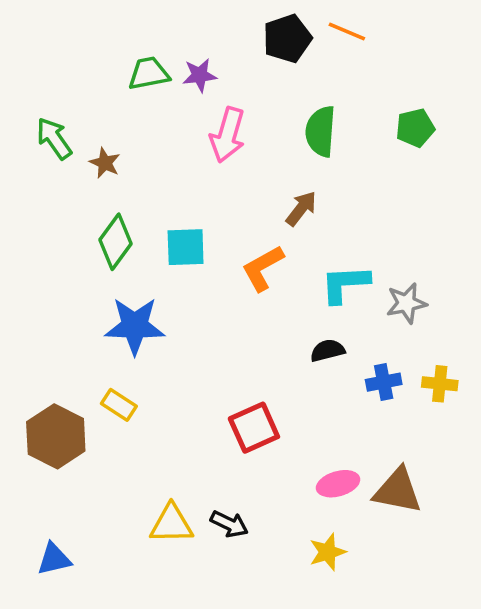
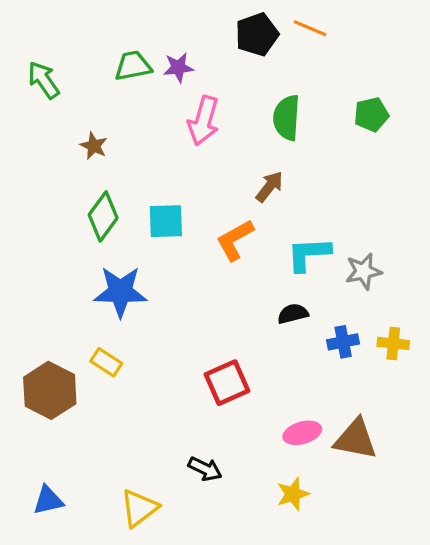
green arrow: (54, 138) -> (44, 80), moved
yellow triangle: (172, 524) -> (139, 508), moved, turned -36

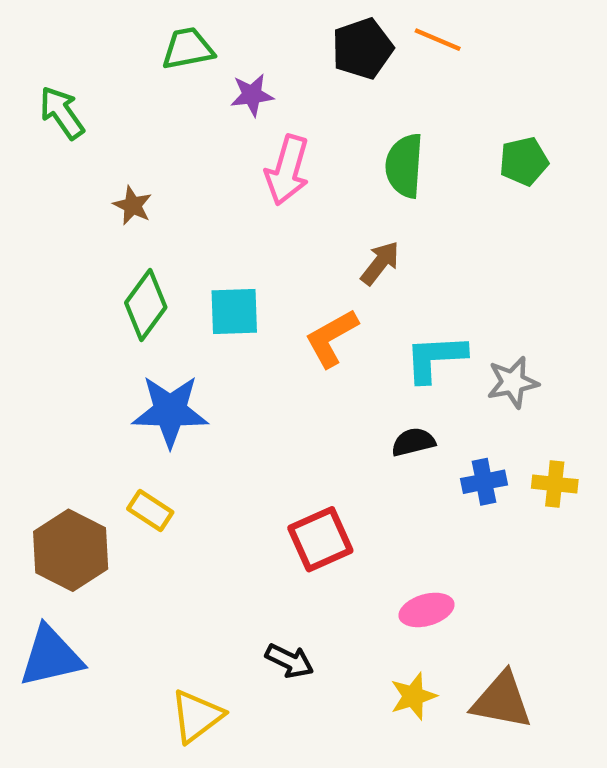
green trapezoid: (133, 66) -> (188, 49), moved
brown triangle: (356, 439) -> (502, 701), moved
blue triangle: (48, 500) -> (51, 656), moved, size x1.5

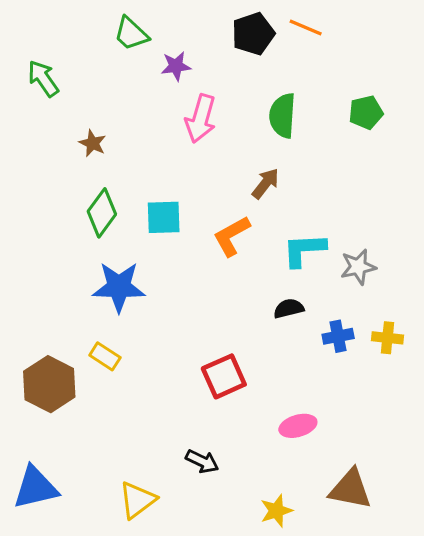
green trapezoid: (188, 49) -> (131, 34), turned -126
blue triangle: (51, 656) -> (35, 488), moved
yellow star: (413, 696) -> (276, 511), moved

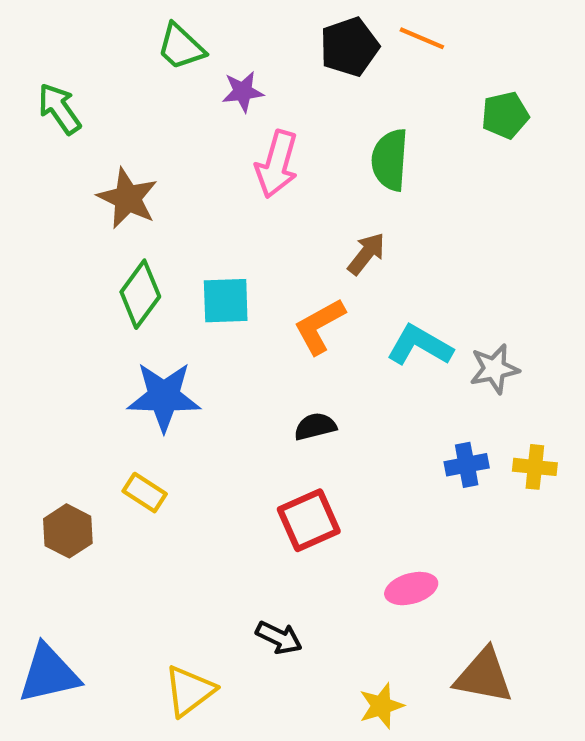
green pentagon: (366, 112) -> (505, 115), moved
brown star: (93, 143) -> (128, 198), size x1.6
cyan L-shape: (304, 250) -> (420, 345), turned 33
black semicircle: (289, 308) -> (315, 426), moved
brown hexagon: (49, 384) -> (68, 531), size x0.7

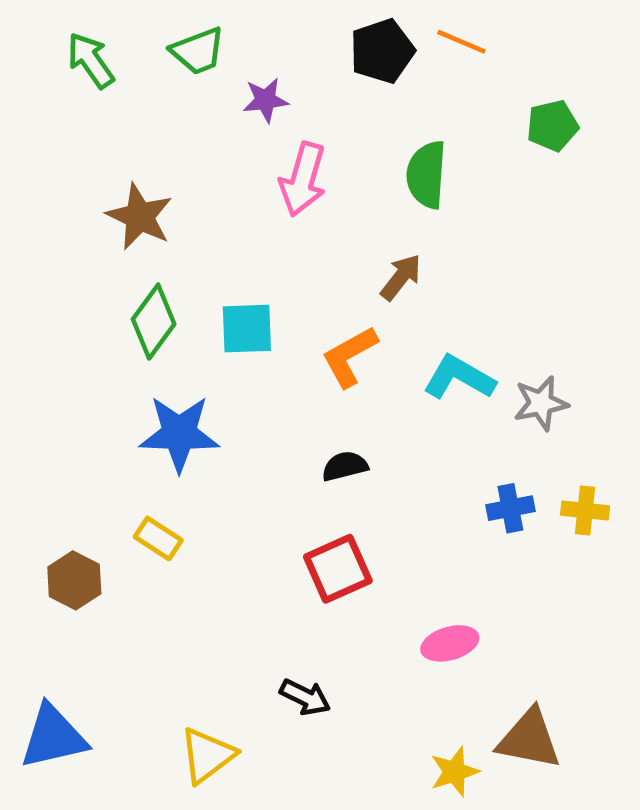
green trapezoid: (181, 47) -> (198, 51), turned -64
green arrow: (59, 109) -> (91, 60), moved
yellow star: (381, 706) -> (454, 772), moved

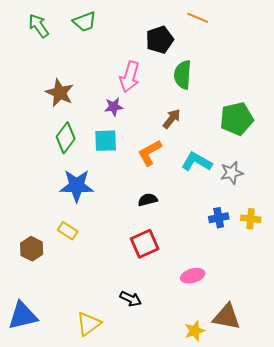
black pentagon: (382, 51) -> (160, 40), moved
purple star: (266, 100) -> (114, 107), moved
green pentagon: (552, 126) -> (237, 119), moved, size x1.5

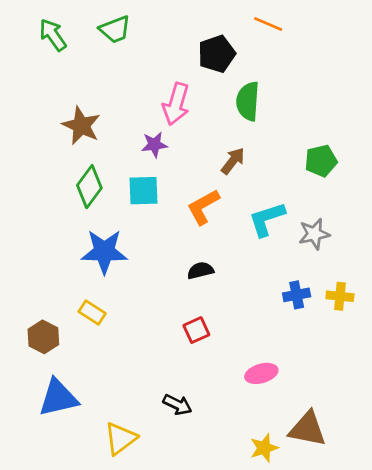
green pentagon: (237, 119) -> (321, 161), size x0.7
cyan L-shape: (197, 162) -> (267, 219), turned -48
red square: (145, 244) -> (196, 330), size x0.7
blue triangle: (23, 316) -> (58, 398), moved

